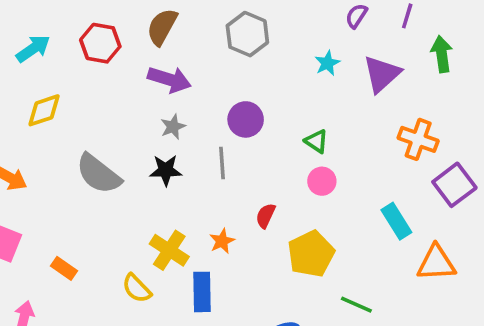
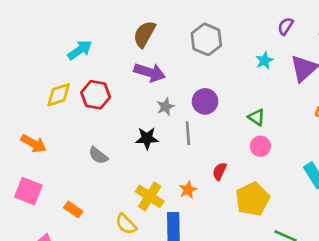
red hexagon: (100, 43) -> (96, 95), moved
cyan arrow: (33, 49) -> (80, 50), moved
gray star: (173, 127) -> (165, 107), moved
gray semicircle: (98, 174) -> (98, 155), moved, size x0.6

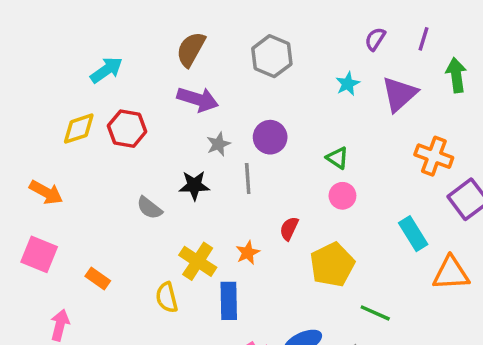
gray semicircle: (98, 155) -> (149, 208), moved
yellow semicircle: (126, 224) -> (167, 297), turned 30

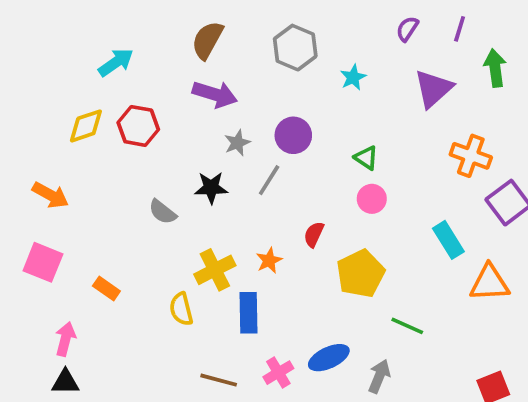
cyan star: (348, 84) -> (353, 77), moved
gray line: (248, 179) -> (269, 180), turned 36
yellow cross: (198, 261) -> (215, 270), turned 30

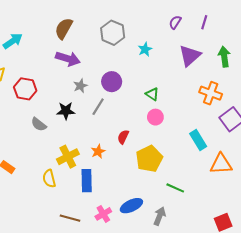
green arrow: (495, 68) -> (224, 57), moved
red hexagon: (138, 126) -> (25, 89), moved

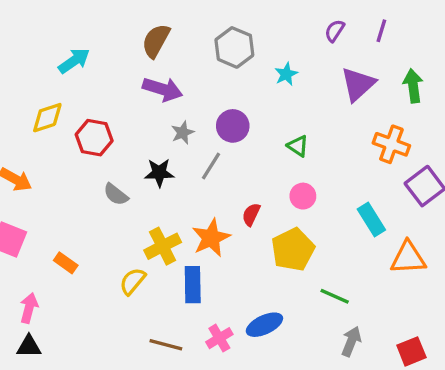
pink circle: (155, 117) -> (303, 196), moved
orange star: (98, 151) -> (211, 238), size x1.6
yellow semicircle: (49, 179) -> (133, 281), turned 54
gray arrow: (160, 216) -> (351, 341), moved

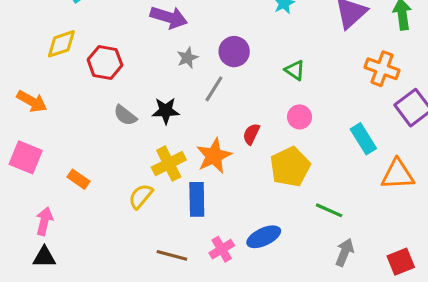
black star: (159, 173) -> (166, 111), moved

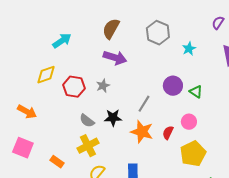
purple circle: (234, 52) -> (173, 86), moved
gray star: (187, 58) -> (103, 86), moved
pink circle: (300, 117) -> (189, 122), moved
orange star: (214, 156) -> (142, 132), moved, turned -30
yellow cross: (169, 164) -> (88, 146), moved

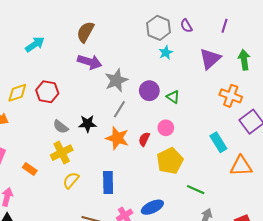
purple semicircle: (218, 23) -> (186, 26), moved, turned -64
gray hexagon: (158, 33) -> (159, 28), moved
yellow diamond: (46, 75) -> (17, 93), moved
gray star: (103, 86) -> (116, 80), moved, size x1.6

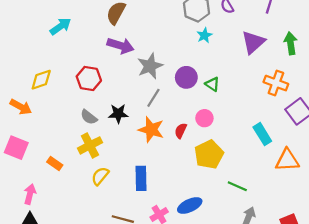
red hexagon: (47, 92) -> (89, 78), moved

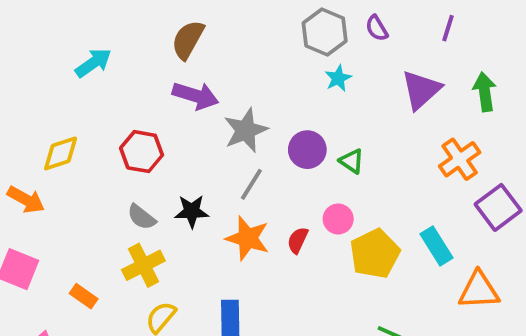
orange cross: (276, 83) -> (460, 159), turned 35
yellow pentagon: (209, 154) -> (375, 254), moved

